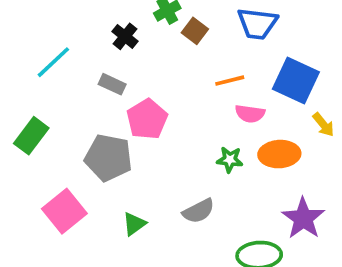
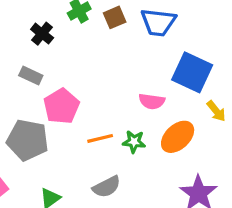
brown square: (195, 31) -> (115, 17), moved, turned 30
orange line: (230, 81) -> (100, 138), moved
orange ellipse: (279, 154) -> (178, 137), turned -40

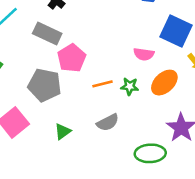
gray rectangle: (31, 76) -> (47, 34), size x1.5

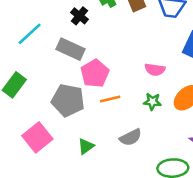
pink semicircle: (144, 54) -> (155, 70), moved
orange line: (103, 84) -> (110, 99), moved

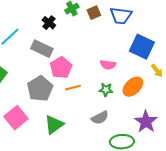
gray pentagon: (68, 100) -> (40, 89), turned 30
gray semicircle: (131, 137) -> (100, 118), moved
green triangle: (86, 146) -> (54, 125), size x1.5

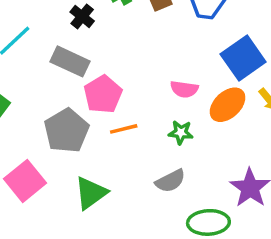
blue square: (142, 47) -> (243, 58), turned 30
orange ellipse: (133, 87) -> (228, 105), moved

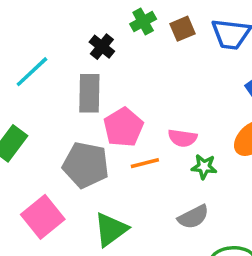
gray rectangle: (70, 61) -> (89, 93), turned 66
pink semicircle: (184, 89) -> (183, 138), moved
gray pentagon: (67, 131) -> (86, 165), turned -30

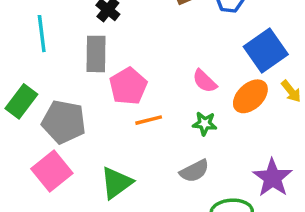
cyan line: (32, 72) -> (42, 34), turned -54
pink semicircle: (183, 138) -> (205, 81), moved, turned 36
gray pentagon: (86, 165) -> (64, 122), moved

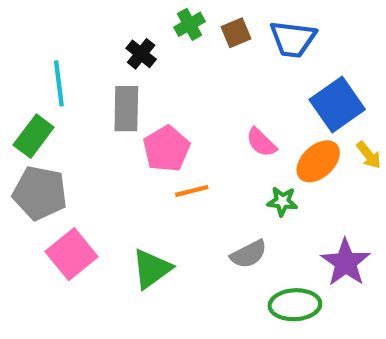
green rectangle: (21, 101) -> (34, 136), moved
gray pentagon: (64, 122) -> (40, 193), moved
green star: (205, 123) -> (282, 201), moved

